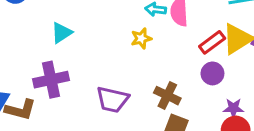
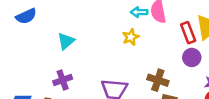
red rectangle: (212, 42) -> (188, 33), turned -66
purple cross: (51, 80) -> (63, 80), size x0.7

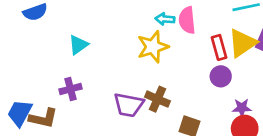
yellow star: (131, 37) -> (153, 47), size x1.6
brown cross: (158, 80) -> (158, 99), moved

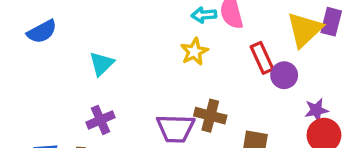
yellow star: (153, 47) -> (194, 52), size x0.7
red rectangle: (219, 47) -> (262, 58), moved

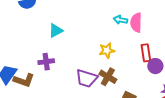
yellow star: (194, 52) -> (107, 50), moved

